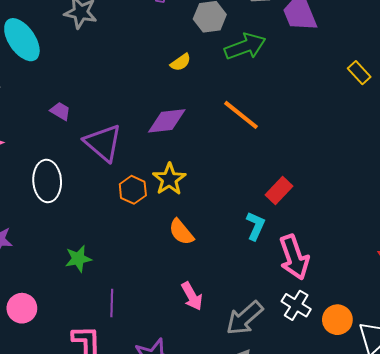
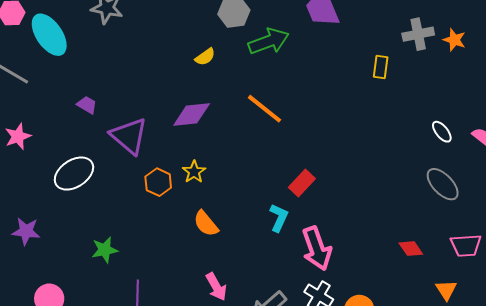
yellow rectangle: (359, 73) -> (381, 67), turned 50
yellow star: (169, 179) -> (194, 172), size x0.7
white ellipse: (47, 181) -> (74, 174), turned 60

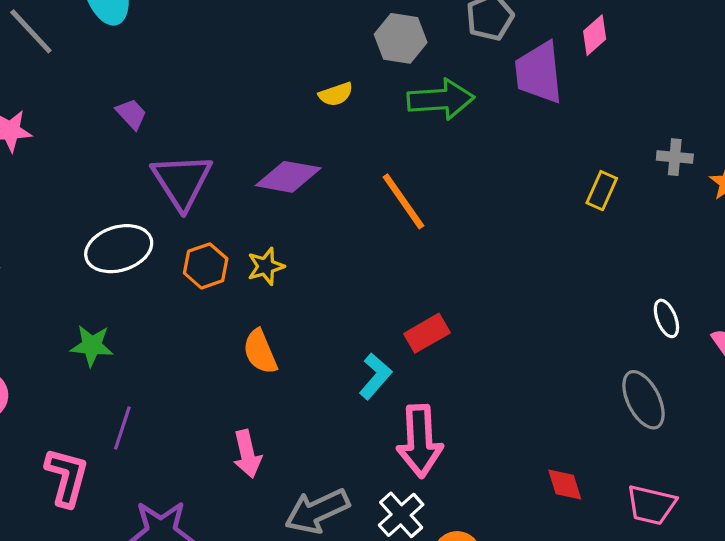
gray cross: (418, 34) -> (675, 157), size x0.7
white ellipse: (74, 174) -> (119, 249), moved

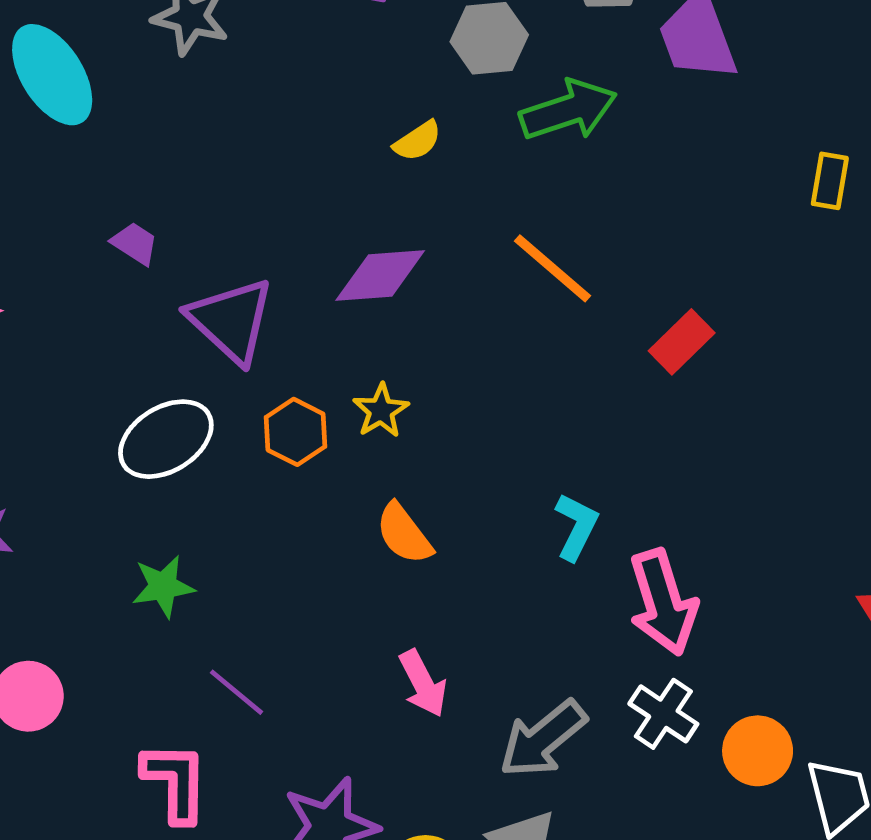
red rectangle: (427, 333) -> (682, 342), moved
purple line: (122, 428) -> (237, 692), turned -54

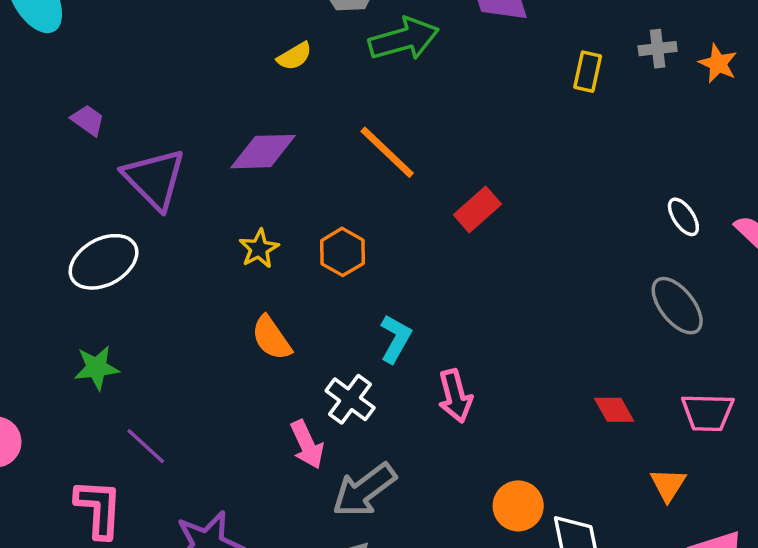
yellow rectangle: (830, 181) -> (588, 72), moved
orange hexagon: (296, 432) -> (342, 252), moved
pink arrow: (663, 602) -> (455, 396), size x0.7
pink arrow: (423, 683) -> (307, 444), moved
white cross: (663, 714) -> (350, 399), moved

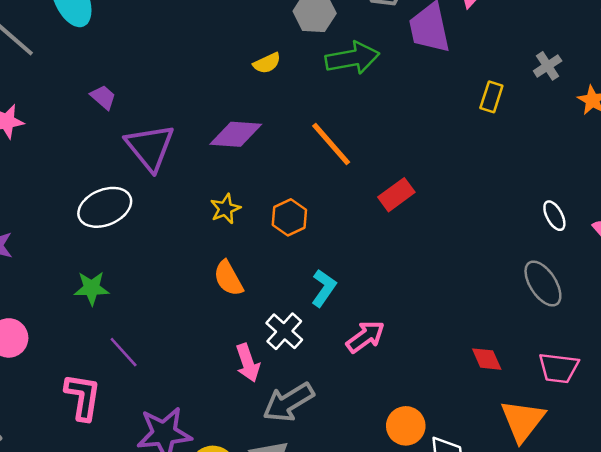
gray cross: (658, 49) -> (548, 66), moved, turned -32
pink arrow: (455, 396) -> (365, 337), turned -117
orange triangle: (668, 485) -> (523, 421), size x1.6

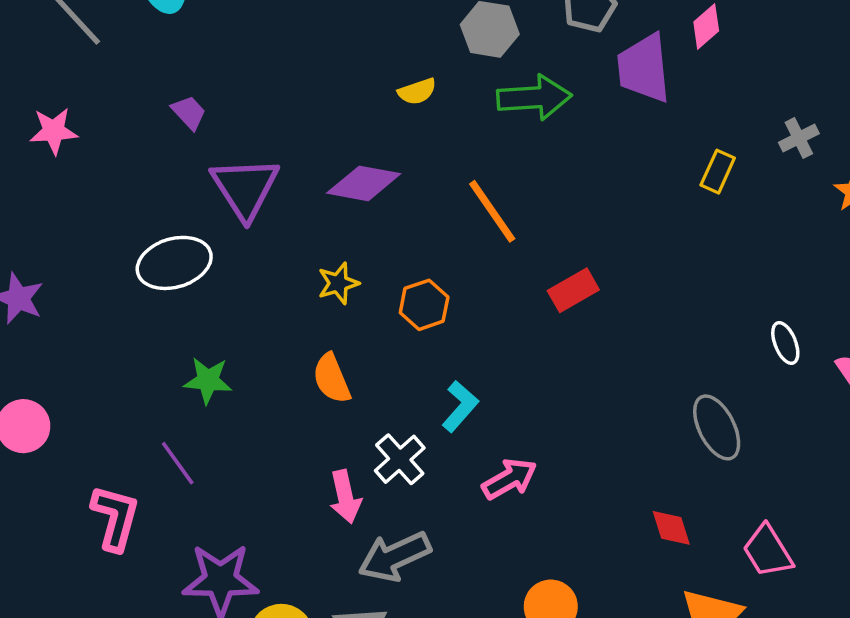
gray ellipse: (543, 284) -> (717, 427), moved
green star: (92, 288) -> (208, 380), moved
pink trapezoid: (559, 368) -> (768, 551), turned 45

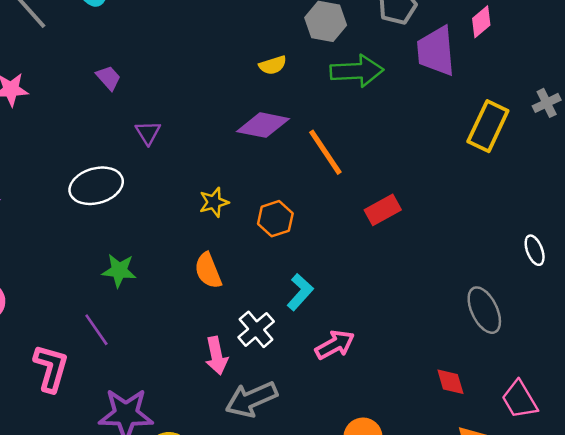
yellow rectangle: (718, 172) -> (488, 126), size x1.6
purple diamond: (364, 183) -> (263, 125), moved
purple triangle: (245, 188) -> (148, 133), size x0.5

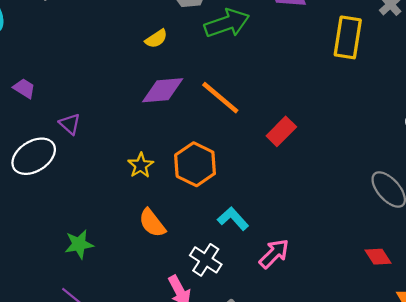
white ellipse: (96, 186) -> (34, 156), moved
orange hexagon: (275, 219) -> (195, 164), size x1.4
cyan L-shape: (300, 292) -> (233, 219), turned -68

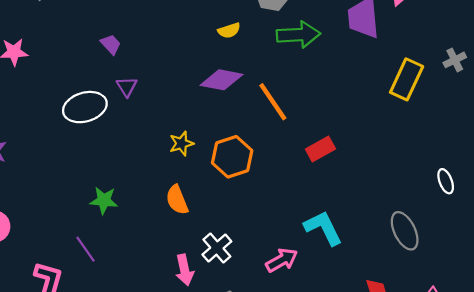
purple trapezoid: (24, 88) -> (111, 44), moved
cyan L-shape: (233, 219) -> (323, 228), moved, size x1.4

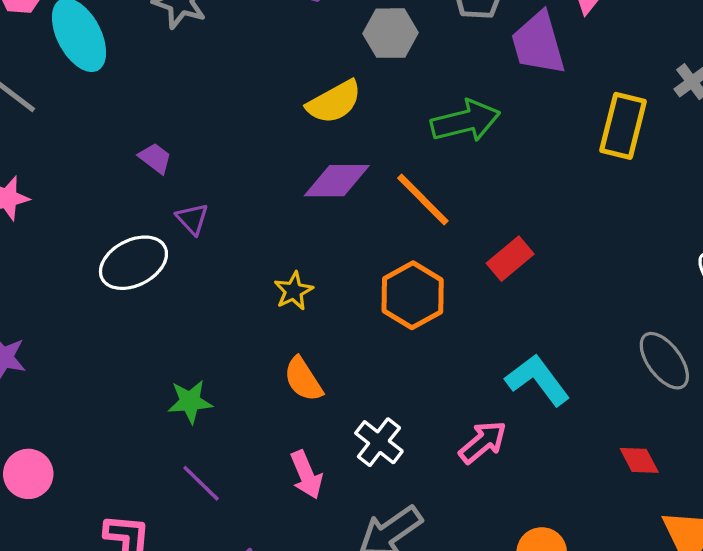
yellow semicircle: (229, 30) -> (334, 102), size x1.6
green arrow: (298, 35) -> (465, 121), moved
orange hexagon: (232, 157) -> (413, 295), moved
purple line: (85, 249) -> (201, 483), moved
pink arrow: (184, 270) -> (306, 475), moved

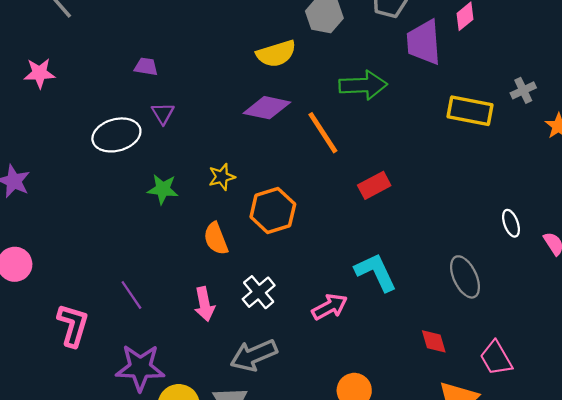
yellow rectangle: (623, 126) -> (470, 111), turned 75
purple trapezoid: (155, 158) -> (146, 67), turned -40
orange hexagon: (413, 295) -> (273, 211), moved
green star: (190, 402) -> (163, 189), moved

